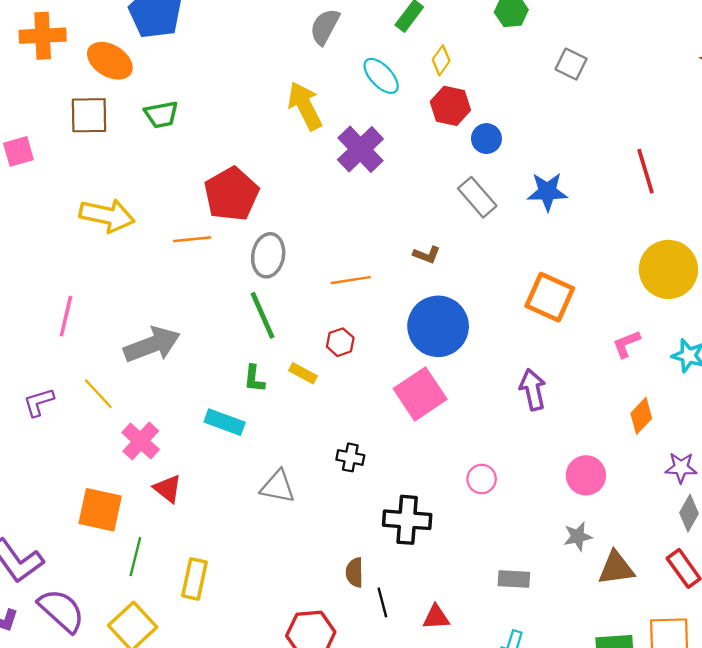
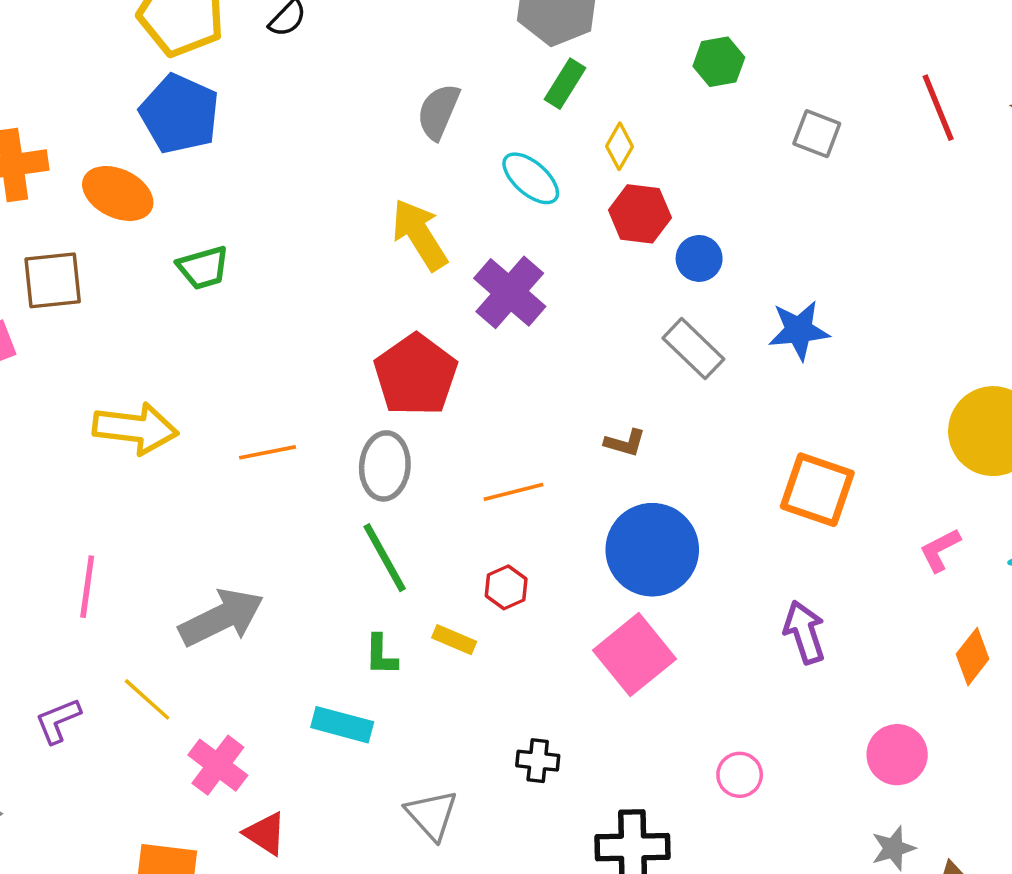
brown square: (89, 115) -> (53, 280), moved
red line: (646, 171) -> (938, 108), moved
red pentagon: (231, 194) -> (416, 375), moved
gray triangle: (278, 487) -> (432, 815), turned 42

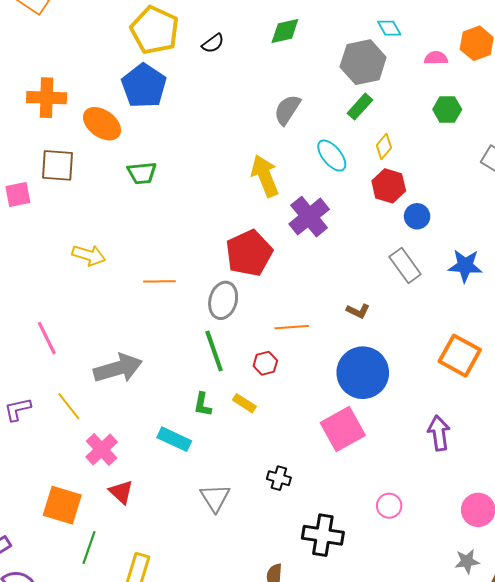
yellow arrow: (135, 428) -> (89, 255), size x0.7
pink line: (87, 587) -> (47, 338), turned -44
red hexagon: (506, 587) -> (265, 363), moved

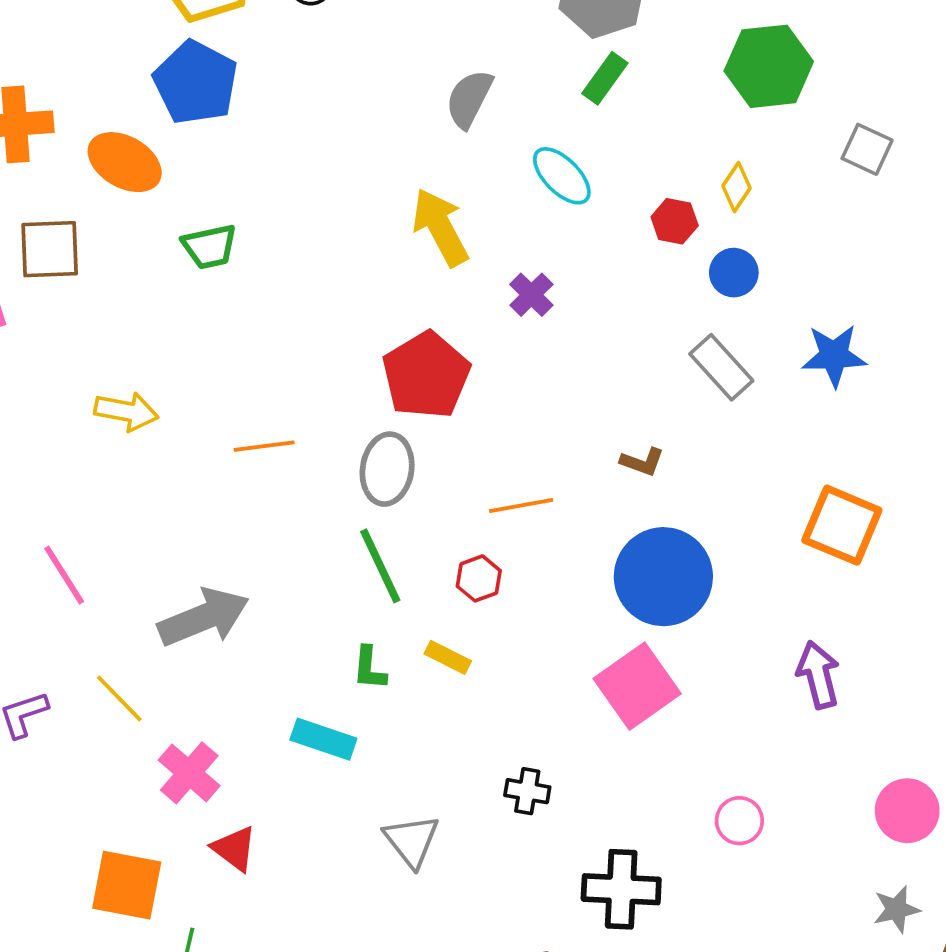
green hexagon: (447, 109) -> (769, 66), size x1.6
yellow diamond: (384, 147) -> (737, 187), moved
red hexagon: (389, 186) -> (675, 221), size x0.7
purple cross: (309, 217) -> (531, 295), size x0.6

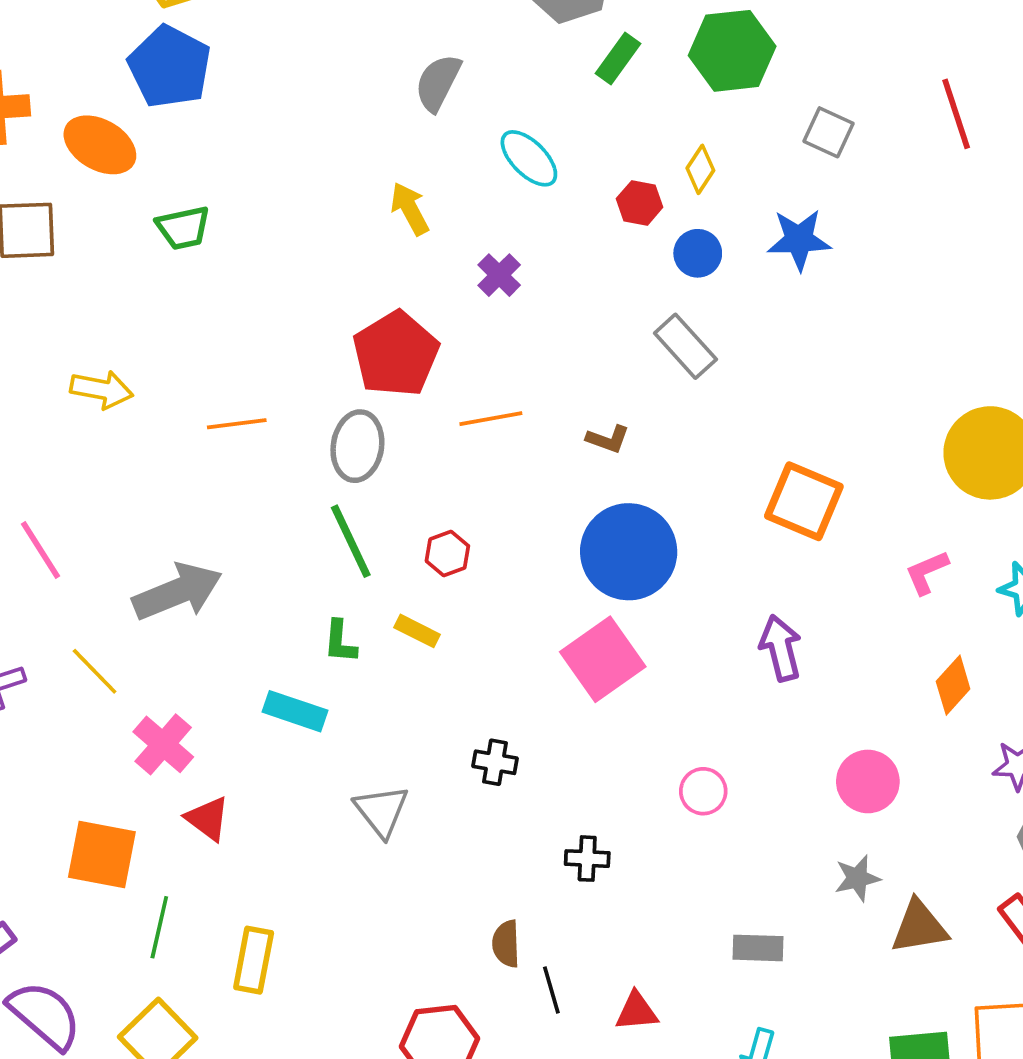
green rectangle: (605, 78) -> (618, 58), moved
yellow arrow: (440, 227) -> (410, 209), size x0.7
blue star: (834, 356) -> (799, 240), moved
orange line: (521, 506) -> (491, 419), moved
black cross: (621, 889) -> (587, 859), size x0.6

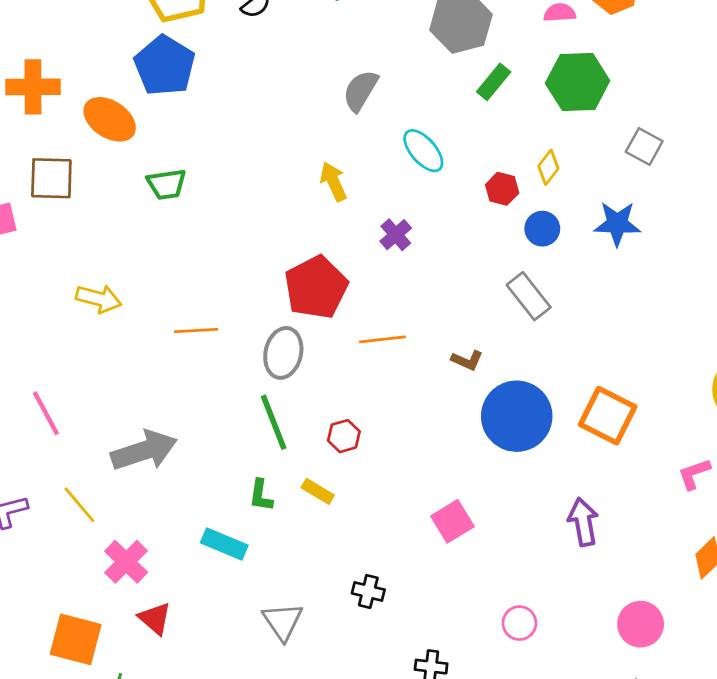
blue circle: (629, 552) -> (517, 416), moved
pink square: (603, 659) -> (452, 521), size x0.7

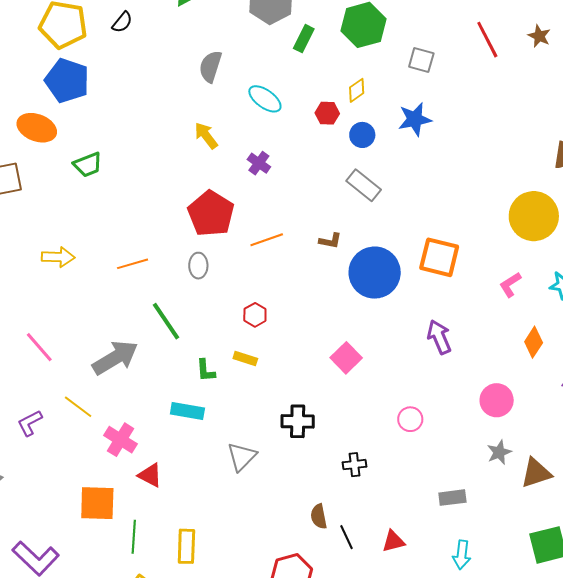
yellow diamond: (548, 167) -> (357, 90), turned 30
gray ellipse: (283, 353) -> (198, 266), size x0.7
green line: (274, 422) -> (166, 321), moved
black cross: (368, 591) -> (298, 421), size x1.4
gray triangle: (283, 621) -> (242, 457), turned 32

